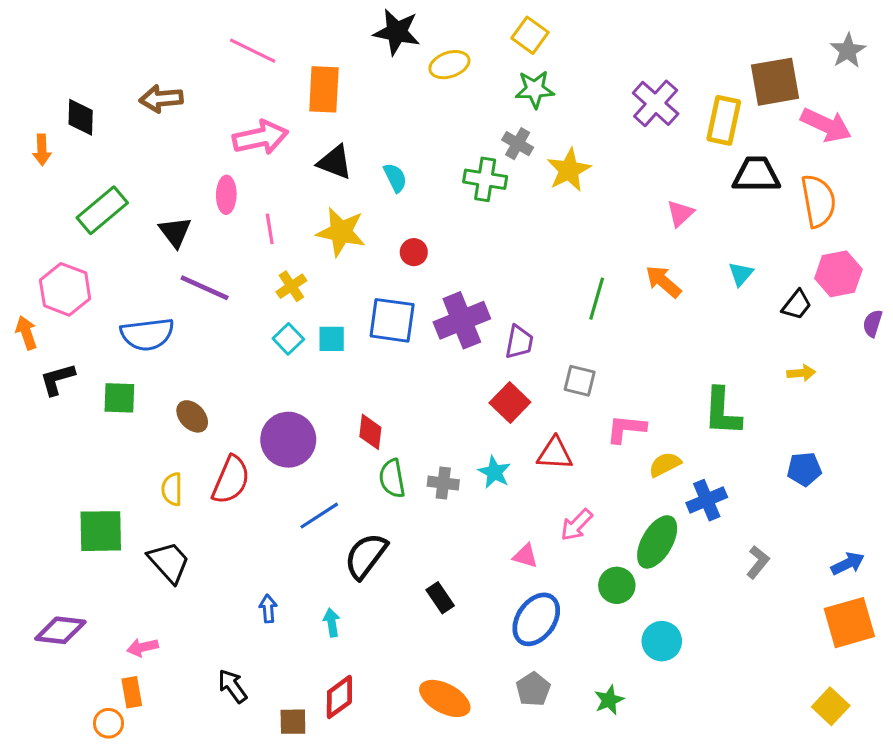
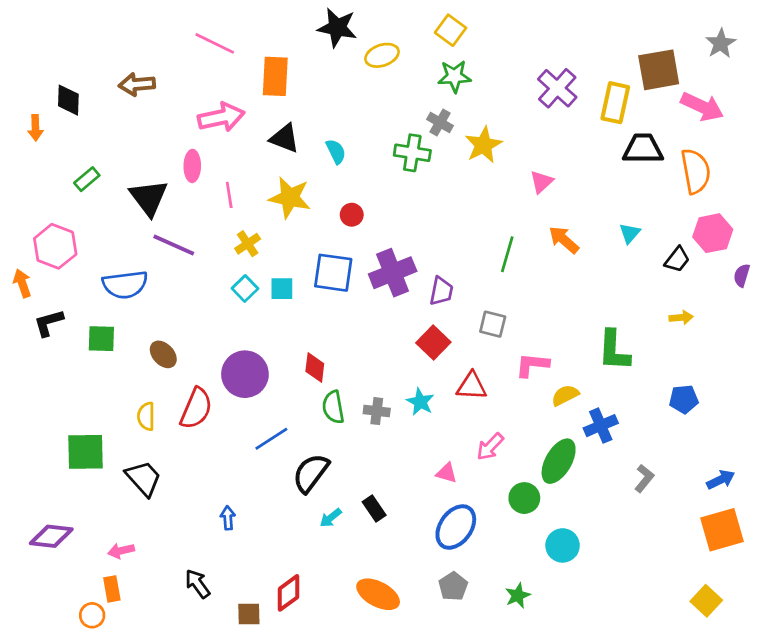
green rectangle: (102, 210) -> (87, 179), size x0.6
pink triangle: (680, 213) -> (541, 182), moved
black triangle: (175, 232) -> (149, 198), size x1.4
cyan arrow: (332, 623) -> (331, 518), moved, turned -120

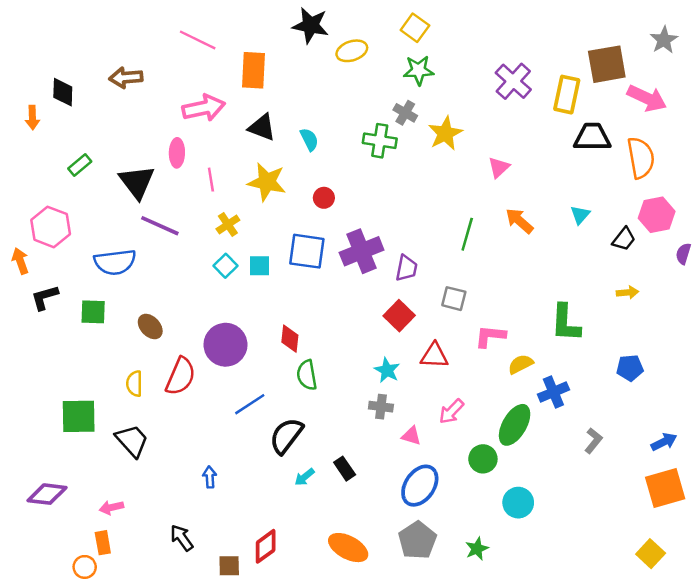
gray cross: (377, 411) -> (381, 407), moved
gray pentagon: (453, 586) -> (417, 540), size x1.4

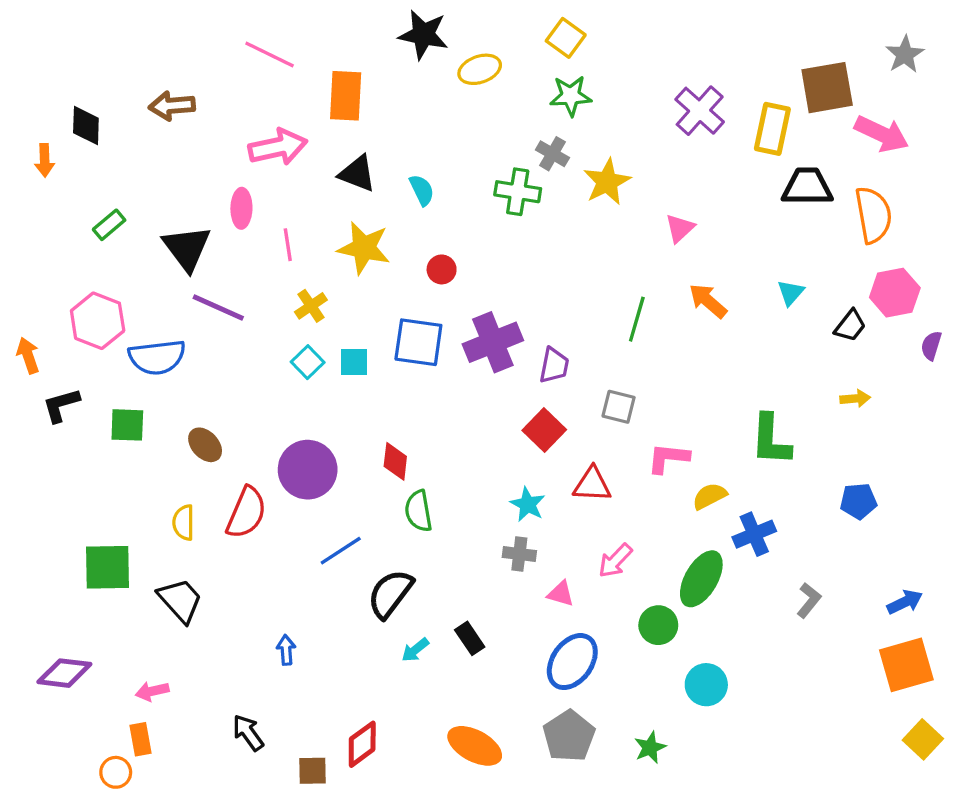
pink hexagon: (51, 227) -> (98, 321), moved
yellow square: (651, 554) -> (923, 739), moved

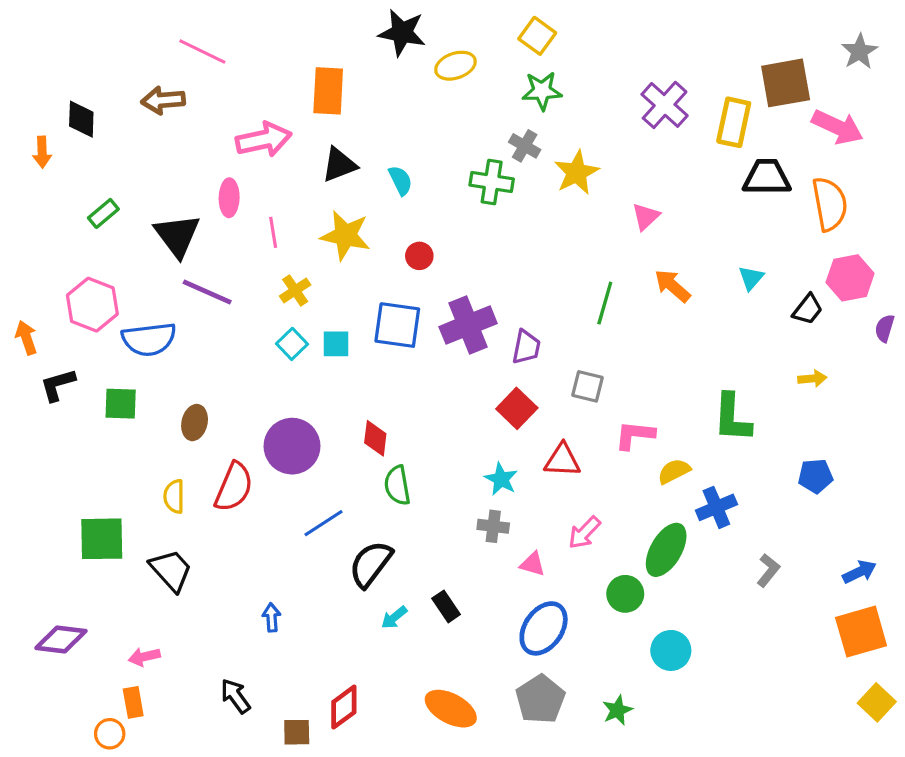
pink line: (270, 54) -> (202, 52), moved
black triangle: (357, 174) -> (339, 165), turned -42
brown ellipse: (205, 445) -> (195, 423), turned 56

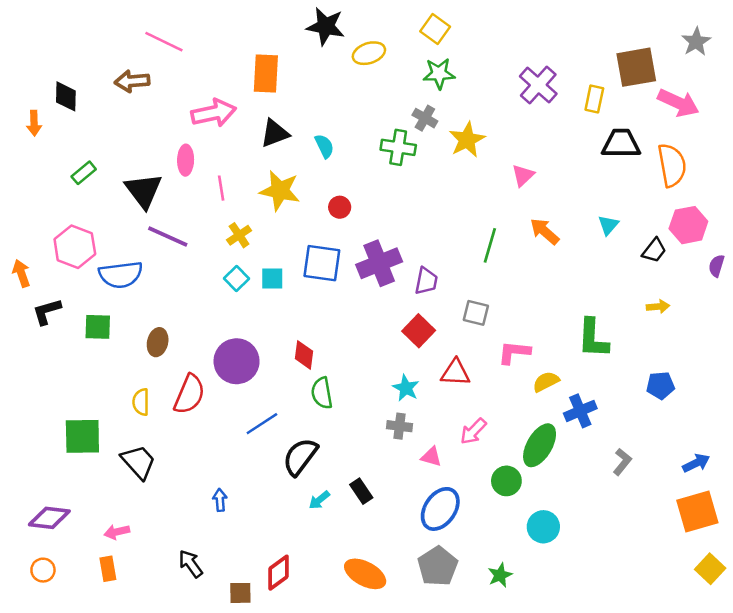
yellow rectangle: (734, 122) -> (594, 99), size x0.7
orange circle: (110, 734) -> (43, 570), moved

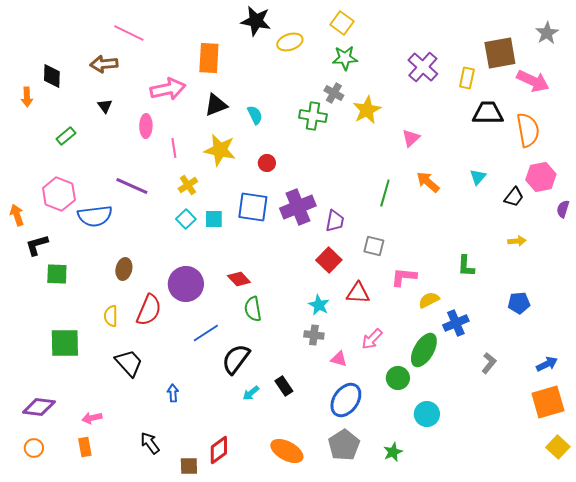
black triangle: (144, 191) -> (105, 106), moved, size x0.5
green square: (98, 327) -> (57, 274), moved
green L-shape: (593, 338) -> (466, 266), size x0.7
red diamond: (304, 355) -> (239, 279), turned -50
black trapezoid: (138, 462) -> (129, 363), moved

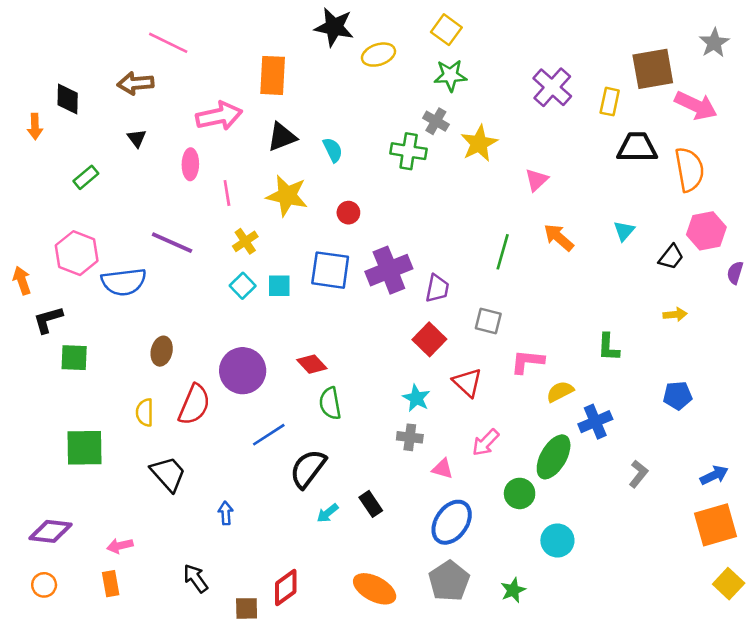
red triangle: (358, 293) -> (467, 382), turned 40

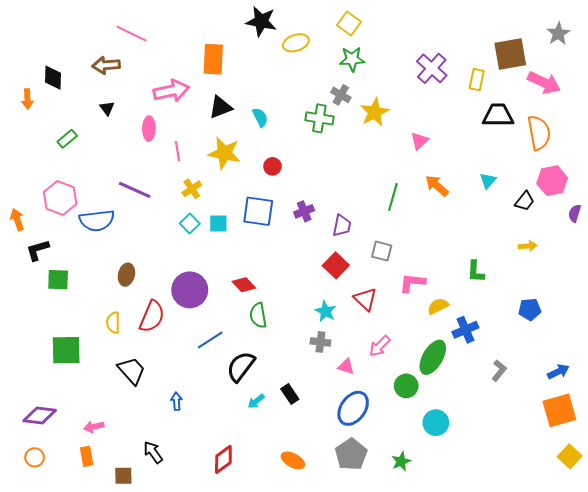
purple cross: (389, 270) -> (304, 211), size x0.6
orange ellipse: (375, 589) -> (293, 460), size x0.7
brown square: (247, 608) -> (123, 476), moved

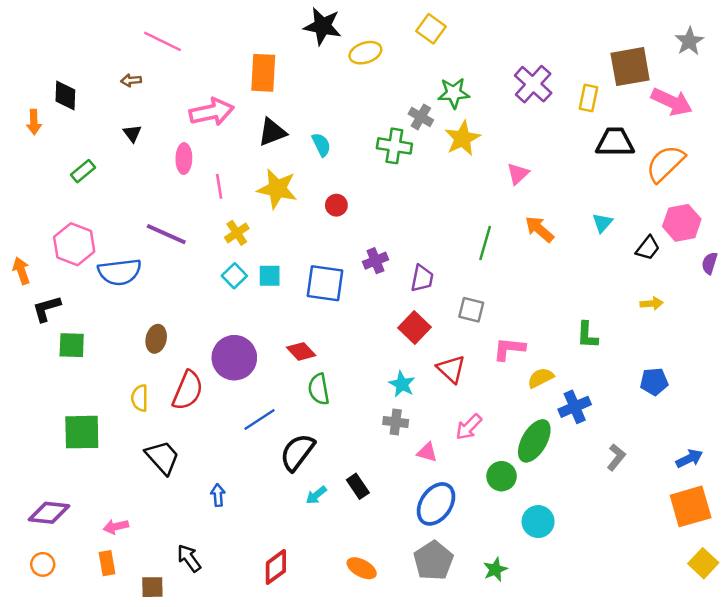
green star: (352, 59) -> (454, 93), moved
brown arrow: (106, 65) -> (131, 80), size x0.6
orange semicircle: (539, 133) -> (665, 164), turned -124
blue square: (258, 211) -> (325, 283), moved

